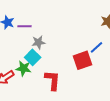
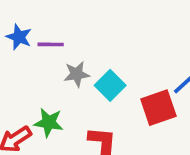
cyan square: (32, 57) -> (110, 85), moved

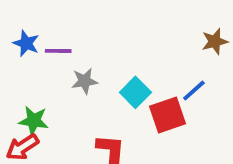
cyan square: (110, 85) -> (135, 92), moved
green star: (49, 123) -> (34, 121), moved

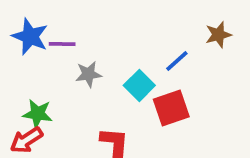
blue star: (26, 43) -> (30, 37), size x1.4
blue line: (194, 91) -> (177, 61), moved

